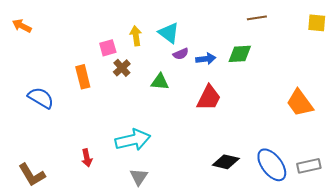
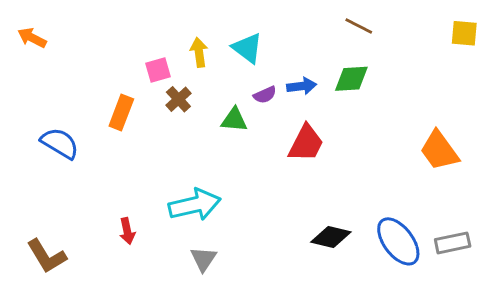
brown line: (257, 18) -> (359, 26), moved, turned 36
purple semicircle: (181, 54) -> (265, 95), moved
orange rectangle: (83, 77) -> (121, 112), turned 35

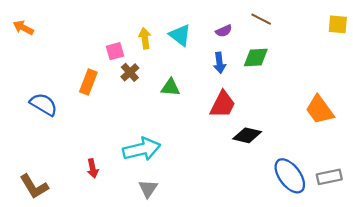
blue arrow: (302, 86) -> (219, 63), turned 90
purple semicircle: (265, 95) -> (224, 31), moved
black diamond: (331, 237) -> (247, 135), moved

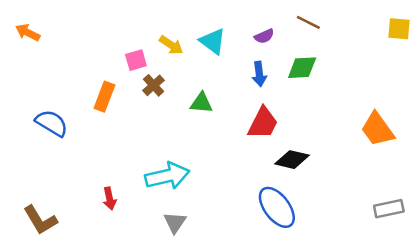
yellow arrow: (145, 38) -> (171, 45), turned 132
blue ellipse: (290, 176) -> (277, 207), moved

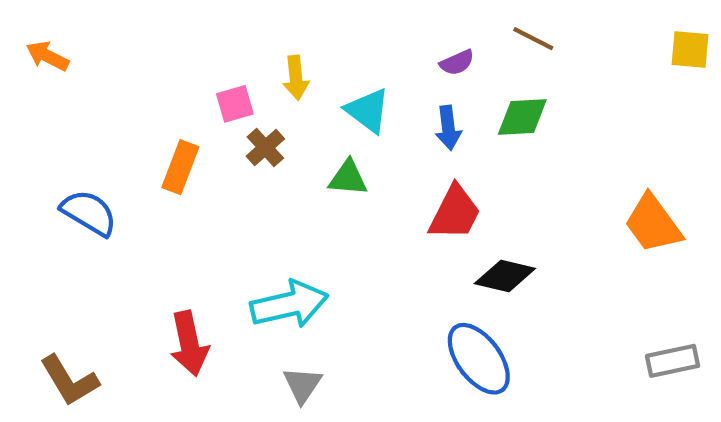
cyan triangle: (213, 41) -> (368, 110), moved
yellow arrow: (171, 45) -> (296, 78), turned 50
red arrow: (109, 199) -> (189, 343), size x1.6

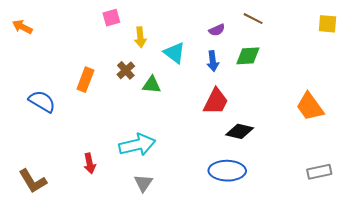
pink square: (235, 104) -> (111, 18), moved
green triangle: (348, 178) -> (152, 85), moved
red arrow: (189, 343) -> (90, 163), size x0.7
blue ellipse: (479, 359) -> (227, 171), turned -52

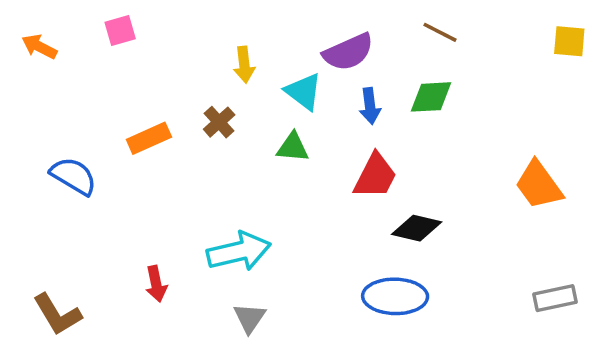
pink square: (111, 18) -> (120, 30), moved
purple semicircle: (217, 30) -> (348, 52), moved, size x1.8
orange rectangle: (85, 80) -> (149, 138), turned 45
green triangle: (152, 85) -> (293, 147), moved

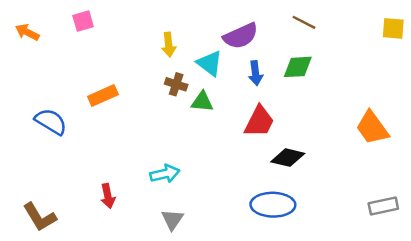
brown cross: (219, 122) -> (176, 84), moved, turned -30
cyan arrow: (239, 251) -> (165, 174), size x0.7

